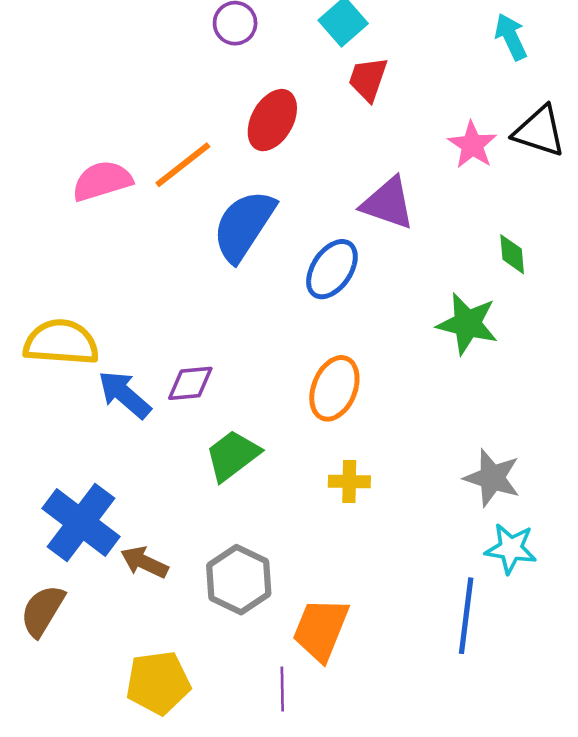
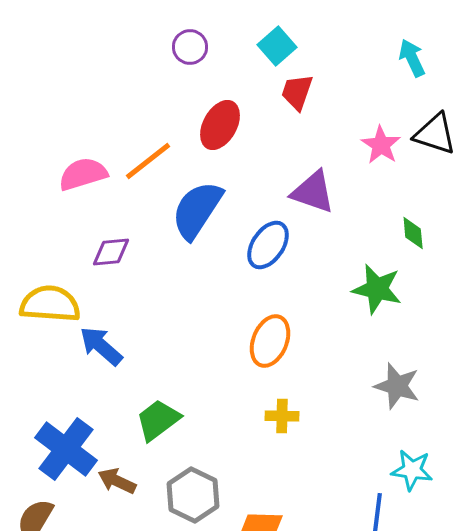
purple diamond: (190, 383) -> (111, 252), moved
green trapezoid: (233, 455) -> (158, 420), moved
gray star: (492, 478) -> (397, 386), moved

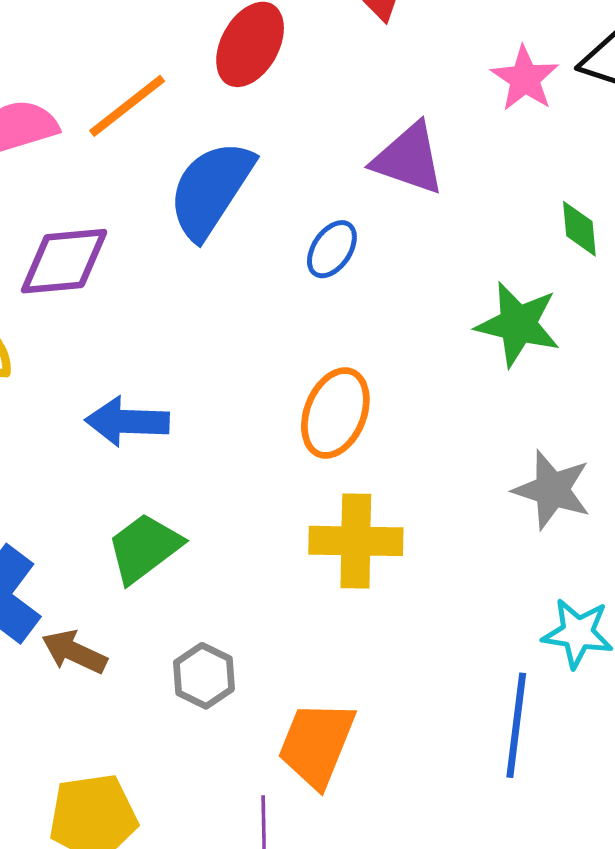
blue ellipse: (268, 245) -> (332, 249), size x0.7
purple diamond: (111, 252) -> (64, 261), size x1.4
blue arrow: (101, 346) -> (127, 422), moved, turned -39
yellow cross: (282, 416) -> (356, 541), size x1.6
gray hexagon: (193, 495) -> (204, 676), size x0.7

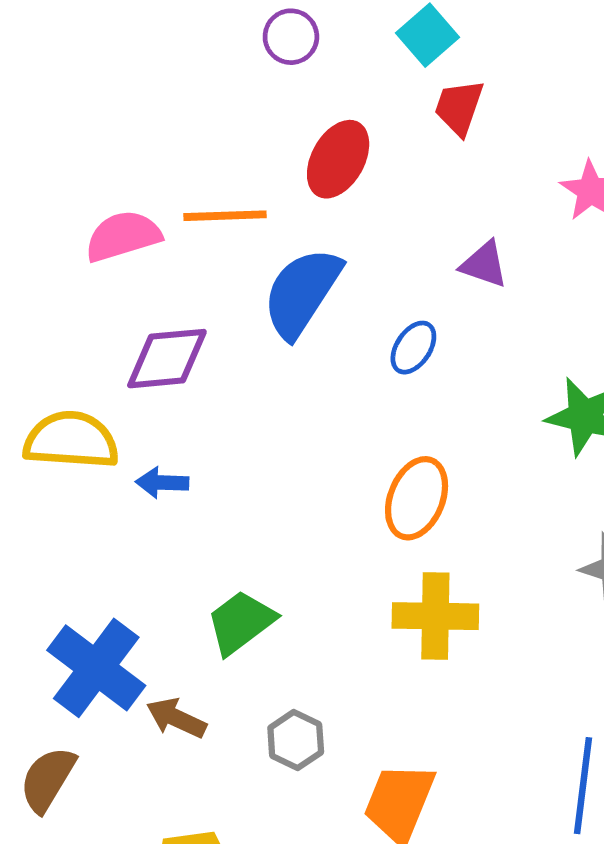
orange line: (127, 106) -> (225, 216), turned 36
purple triangle: (409, 159) -> (484, 264), size x0.7
blue arrow: (127, 422) -> (162, 483), moved, size x0.7

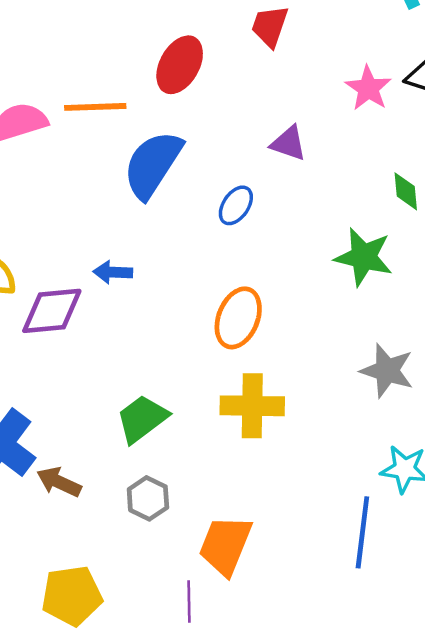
purple diamond: (167, 359) -> (52, 311), moved
blue arrow: (162, 483) -> (113, 272), moved
green trapezoid: (241, 622) -> (142, 419), moved

